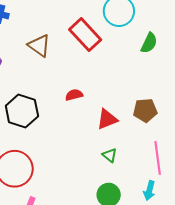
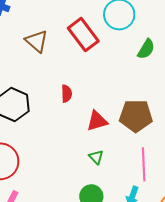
red semicircle: (74, 95) -> (67, 94), turned 96
brown pentagon: (145, 110) -> (136, 116), size x1.4

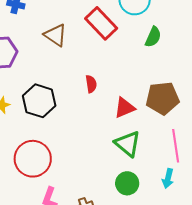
green semicircle: (146, 49) -> (153, 37), moved
green triangle: (96, 157) -> (128, 144), size x1.8

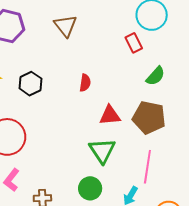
red rectangle: (101, 23) -> (134, 43), moved, size x0.6
green semicircle: (153, 37) -> (156, 76), moved
black hexagon: (39, 101) -> (30, 84), size x0.7

